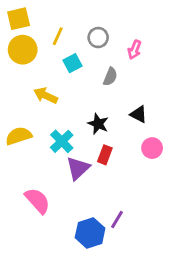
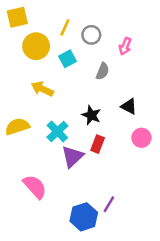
yellow line: (58, 36) -> (65, 27), moved
yellow circle: (23, 50) -> (36, 46), moved

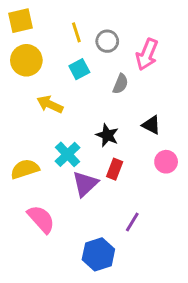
yellow line: (65, 27) -> (76, 32), turned -42
yellow circle: (36, 46) -> (26, 60), moved
pink arrow: (125, 46) -> (147, 54), size x1.5
yellow semicircle: (17, 126) -> (25, 169), moved
purple line: (109, 204) -> (132, 222), moved

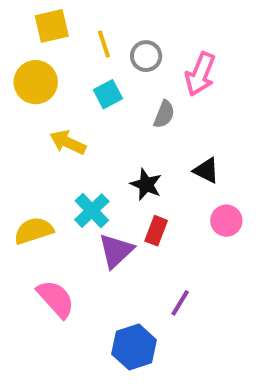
yellow square: (20, 21) -> (52, 26), moved

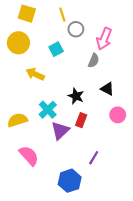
yellow square: (52, 26) -> (27, 14), turned 30
yellow line: (104, 44) -> (62, 15), moved
gray semicircle: (164, 114) -> (94, 61), moved

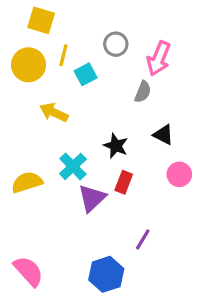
yellow line: (62, 15) -> (63, 55), moved, turned 32
pink semicircle: (29, 156) -> (28, 271), moved

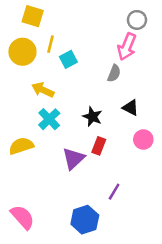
gray circle: (116, 44) -> (137, 20), moved
cyan cross: (73, 166) -> (49, 119), moved

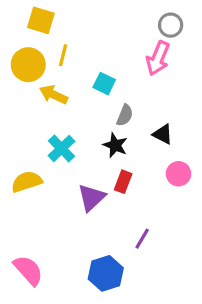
cyan square: (68, 59) -> (104, 84), moved, turned -36
gray semicircle: (114, 73) -> (125, 115), moved
yellow arrow: (43, 90) -> (54, 95), moved

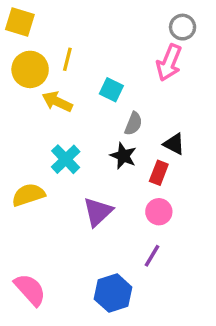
yellow square: (41, 20) -> (20, 22), moved
pink circle: (178, 174) -> (159, 212), moved
red rectangle: (123, 182) -> (159, 173), moved

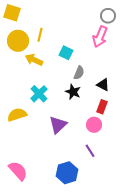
red rectangle: (159, 173) -> (102, 107), moved
purple line: (152, 256) -> (90, 151), turned -64

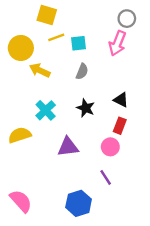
yellow square: (12, 13) -> (47, 15), moved
yellow line: (40, 35) -> (56, 37), moved, turned 56
cyan square: (66, 53) -> (79, 43), moved, turned -32
gray semicircle: (79, 73) -> (82, 72), moved
purple triangle: (58, 125) -> (68, 147), turned 36

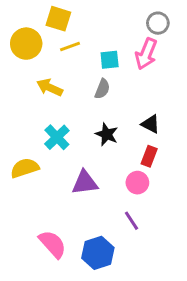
cyan square: (79, 43) -> (110, 60), moved
yellow circle: (21, 48) -> (26, 44), moved
pink semicircle: (21, 201) -> (53, 244), moved

